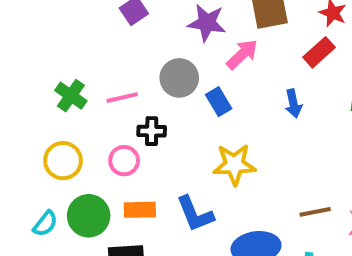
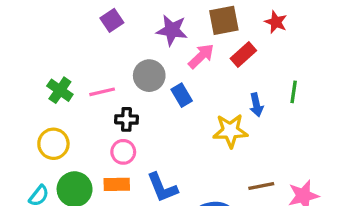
red rectangle: (319, 52) -> (243, 55), moved
blue arrow: (293, 104) -> (256, 105), moved
pink circle: (124, 161) -> (123, 152), moved
yellow star: (234, 165) -> (230, 131), moved

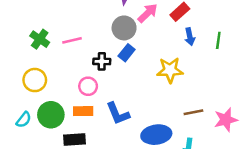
gray circle: (149, 76) -> (124, 28), moved
blue rectangle: (182, 95) -> (127, 53), moved, turned 70
blue arrow: (256, 105) -> (190, 37), moved
black cross: (126, 119) -> (102, 61), moved

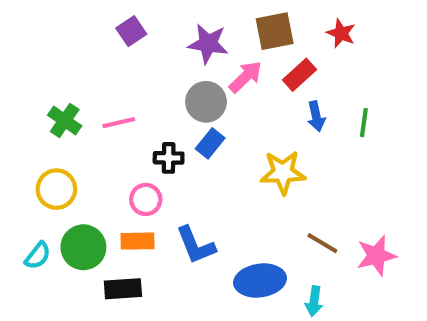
brown line: (193, 112) -> (322, 243), turned 42

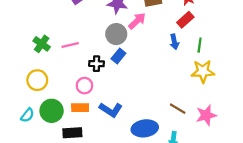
red rectangle: (300, 75) -> (185, 20), moved
yellow star: (283, 172) -> (203, 71), moved
blue L-shape: (196, 245) -> (111, 110), turned -35

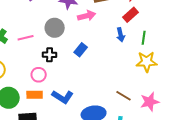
pink arrow: (137, 21) -> (87, 16), turned 30
gray circle: (116, 34) -> (55, 28), moved
blue rectangle: (118, 56) -> (81, 50), moved

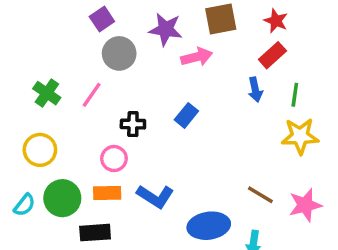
gray circle: (55, 28) -> (119, 53), moved
pink line: (26, 38) -> (92, 95), turned -42

